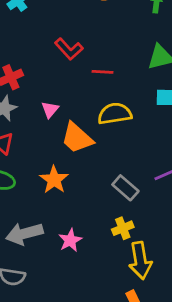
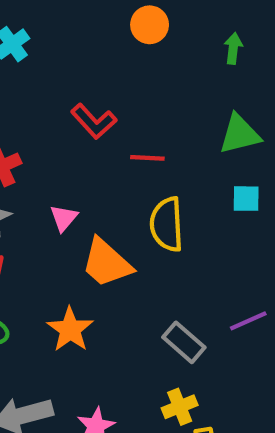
yellow semicircle: (115, 114) -> (167, 224), turned -84

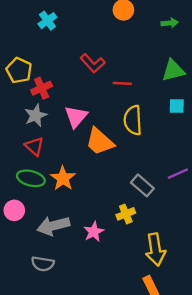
green arrow: (233, 48) -> (170, 23), turned 77
pink triangle: (64, 218) -> (76, 117), size x1.5
orange star: (70, 329) -> (63, 178), moved
yellow cross: (180, 407) -> (126, 214), moved

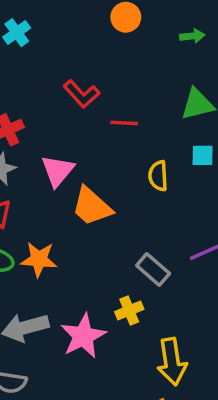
yellow semicircle: (133, 120) -> (158, 176), moved, size x0.7
orange star: (63, 178) -> (39, 259), turned -30
pink star: (94, 232) -> (83, 336), size x1.5

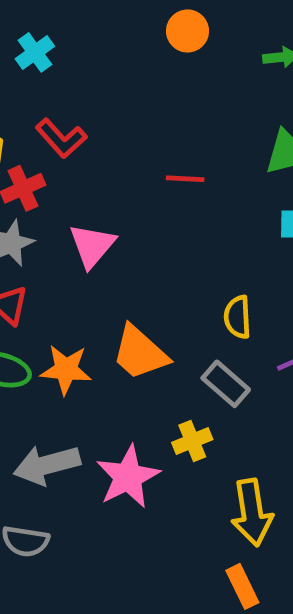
red L-shape: (81, 94) -> (61, 138), moved
yellow semicircle: (158, 176) -> (238, 317), moved
orange trapezoid: (92, 206) -> (140, 353), moved

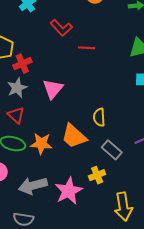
red L-shape: (61, 138) -> (61, 28), moved
red line: (185, 179) -> (87, 48), moved
yellow semicircle: (238, 317) -> (99, 117), moved

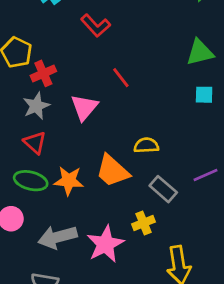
red line: (87, 48) -> (121, 78), moved, turned 49
yellow semicircle: (99, 117) -> (146, 145), turned 90

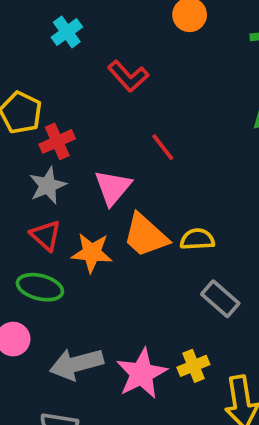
orange trapezoid: (112, 171) -> (145, 235), moved
orange star: (69, 181) -> (92, 253), moved
yellow cross: (143, 223) -> (193, 366), moved

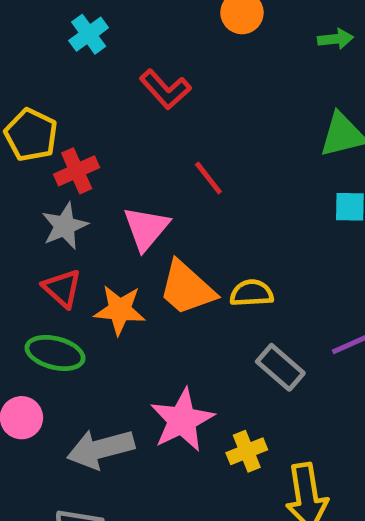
pink star: (142, 374) -> (182, 420), moved

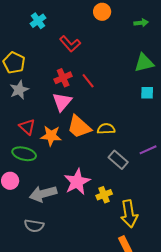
red cross: (77, 171) -> (63, 78), moved
gray star: (65, 226) -> (19, 90), moved

